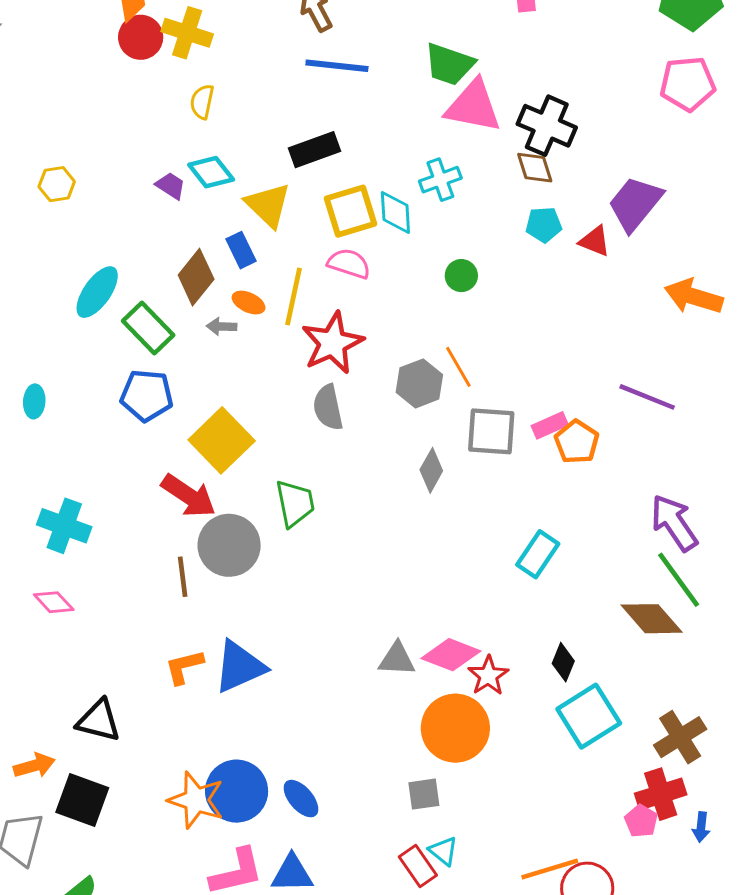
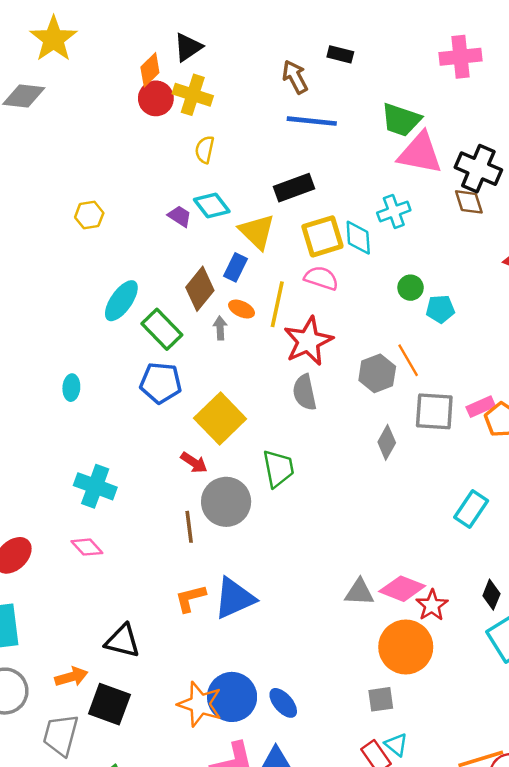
cyan pentagon: (544, 225) -> (440, 309), moved
blue rectangle: (241, 250) -> (236, 267), turned 52
gray arrow: (222, 326) -> (220, 328), turned 85
red arrow: (189, 496) -> (194, 463), size x0.6

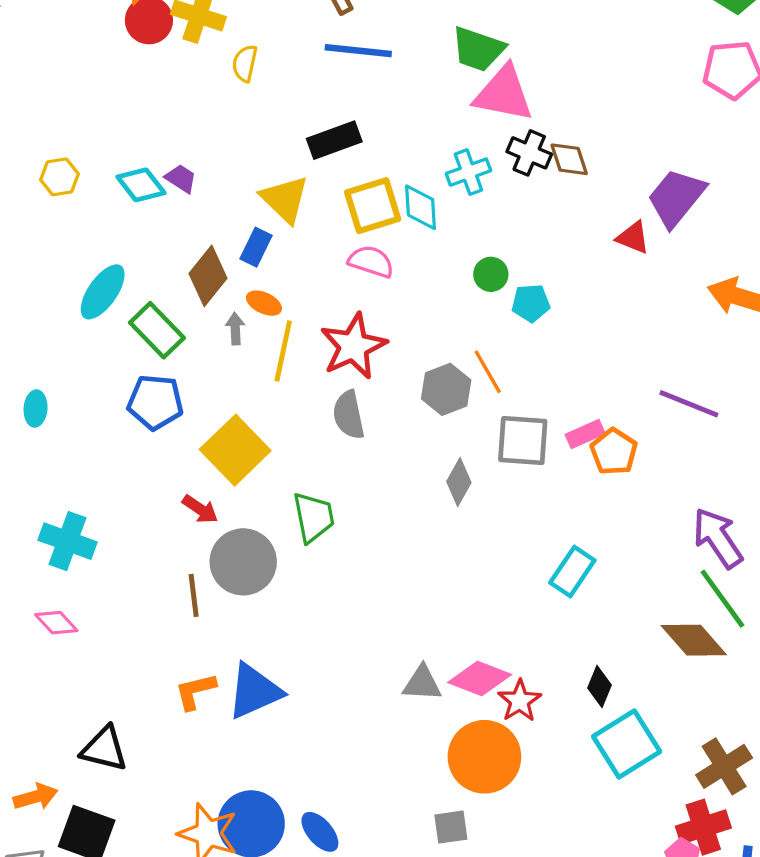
yellow semicircle: (205, 150) -> (245, 63), moved
black cross: (478, 169) -> (529, 153), moved, size x0.7
cyan diamond: (212, 205) -> (141, 185), moved
yellow line: (277, 304) -> (283, 351), moved

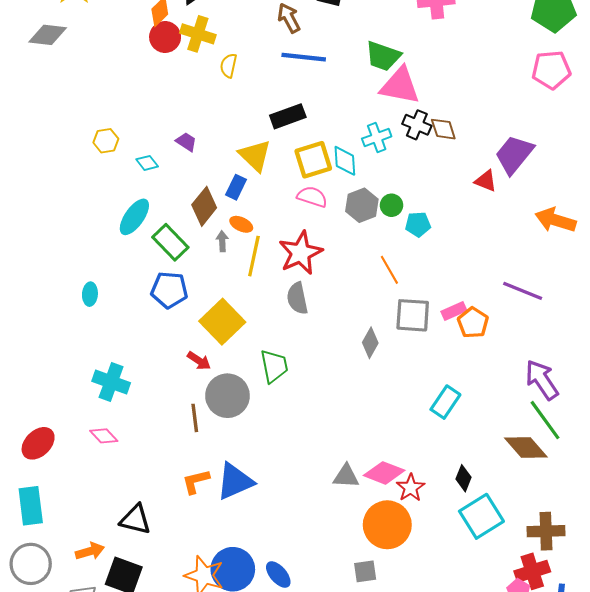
cyan diamond: (141, 185) -> (147, 163), moved, size x0.7
gray hexagon: (446, 389) -> (362, 205), moved
brown cross: (724, 766) -> (546, 531), turned 30

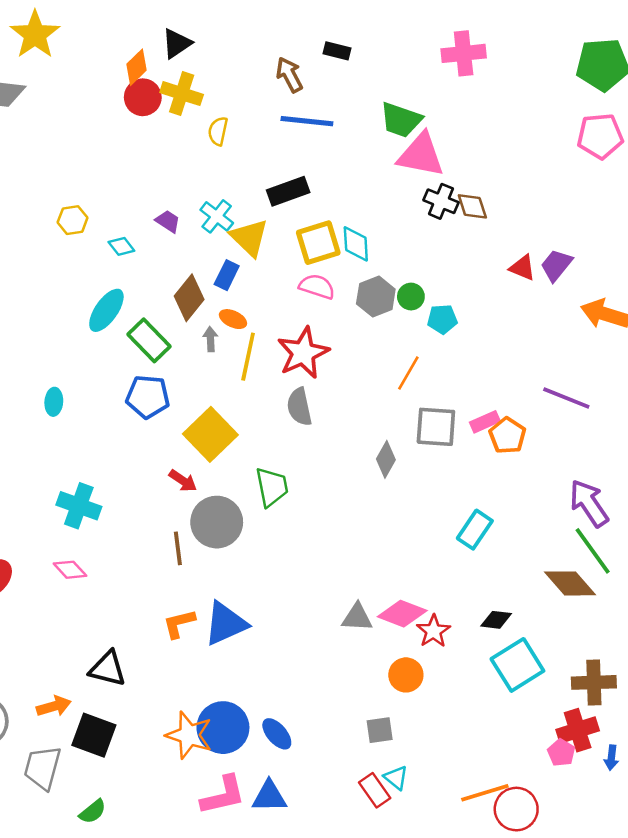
cyan cross: (377, 138) -> (217, 216), moved, turned -32
purple trapezoid: (514, 154) -> (556, 265), moved, size x0.7
orange line: (389, 270) -> (408, 373), turned 60
black diamond: (463, 478) -> (496, 620), turned 75
orange circle: (387, 525) -> (406, 675), size x0.6

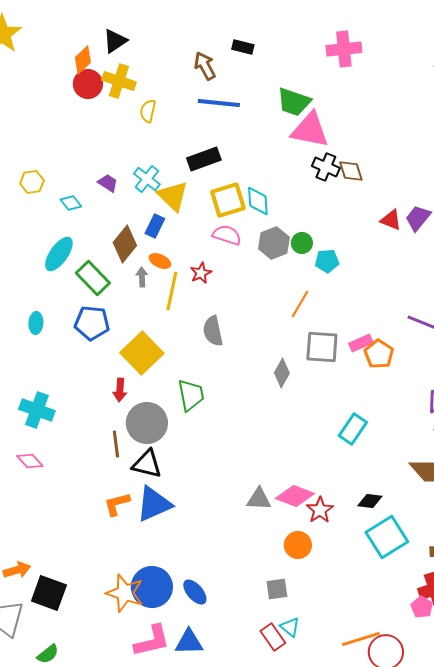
red star: (303, 353) -> (201, 273), moved, size x0.5
cyan ellipse: (54, 402) -> (36, 323), moved
red arrow: (183, 481) -> (120, 390), turned 60
black triangle: (108, 669) -> (147, 464), moved

